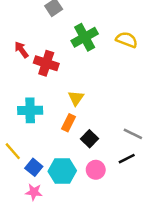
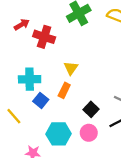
red arrow: (21, 50) -> (22, 25), turned 96
black square: (90, 139) -> (91, 109), moved
blue square: (34, 167) -> (41, 100), moved

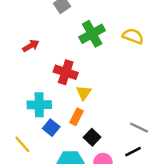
red cross: (44, 37) -> (66, 72), moved
black square: (91, 109) -> (92, 137), moved

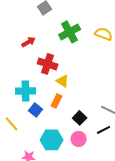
red arrow: (31, 46) -> (29, 42), moved
yellow triangle: (84, 93) -> (63, 81), turned -32
black square: (92, 137) -> (80, 118), moved

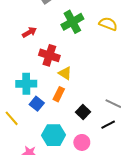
pink circle: (79, 139) -> (82, 142), moved

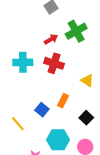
red arrow: (29, 32) -> (51, 39), moved
yellow triangle: (65, 73) -> (87, 80), moved
cyan cross: (26, 84) -> (23, 62), moved

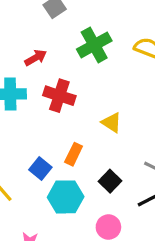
red arrow: (51, 39) -> (36, 58), moved
cyan hexagon: (58, 140) -> (66, 197), moved

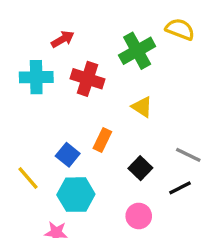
green cross: (94, 45) -> (137, 51), moved
cyan hexagon: (66, 197) -> (76, 195), moved

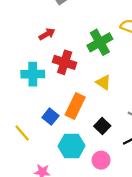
cyan cross: (36, 77) -> (33, 74), moved
orange rectangle: (102, 140) -> (75, 106), size x1.5
cyan hexagon: (76, 195) -> (72, 146), moved

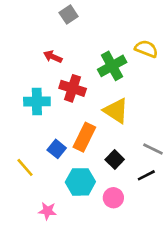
red arrow: (47, 34) -> (53, 57), turned -126
yellow triangle: (103, 82) -> (116, 111), size x1.5

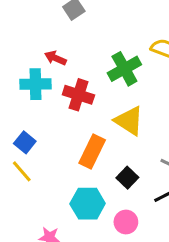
cyan cross: (37, 102) -> (36, 84), moved
blue square: (57, 149) -> (25, 142), moved
yellow line: (25, 167) -> (22, 171), moved

